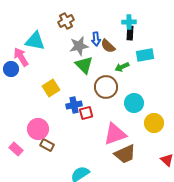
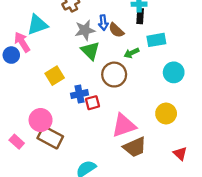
cyan triangle: (35, 41) -> (37, 25), turned -30
cyan circle: (134, 103) -> (174, 72), moved
brown rectangle: (47, 145) -> (50, 137), size x1.6

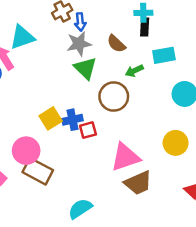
blue arrow: (103, 23) -> (80, 22), moved
yellow square: (55, 76) -> (51, 118), moved

